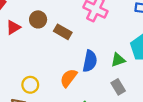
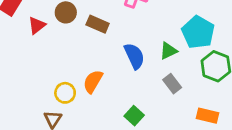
blue semicircle: (90, 61) -> (134, 56), turned -30
orange semicircle: (69, 78) -> (93, 81), moved

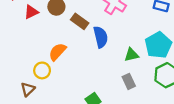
blue semicircle: (134, 56) -> (101, 37), moved
orange semicircle: (93, 81) -> (57, 52), moved

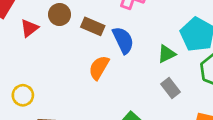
orange semicircle: (57, 52) -> (99, 68), moved
yellow circle: (42, 70) -> (23, 95), moved

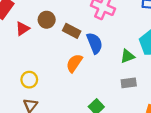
gray rectangle: (171, 88) -> (129, 83), turned -64
yellow circle: (23, 95) -> (29, 80), moved

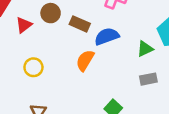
blue semicircle: (95, 43) -> (107, 36), turned -85
yellow circle: (29, 80) -> (33, 67), moved

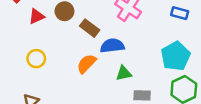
green triangle: (145, 49) -> (124, 73), moved

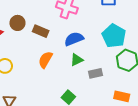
blue semicircle: (112, 46) -> (74, 39), moved

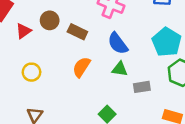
blue semicircle: (74, 39) -> (118, 43), turned -108
green triangle: (77, 60) -> (120, 69), turned 32

